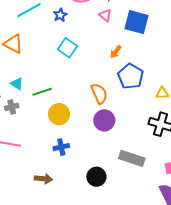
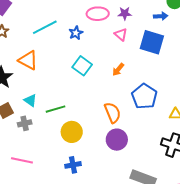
orange arrow: (116, 52) -> (118, 70), moved

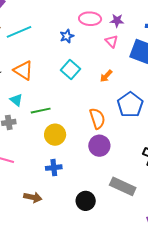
cyan line: (45, 27) -> (19, 32), moved
orange triangle: (28, 60) -> (23, 70), moved

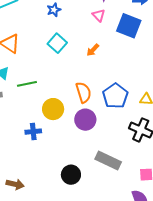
blue pentagon: (130, 105) -> (115, 96), moved
yellow circle: (55, 135) -> (53, 109), moved
blue cross: (54, 168) -> (33, 132), moved
brown arrow: (33, 197) -> (15, 184), moved

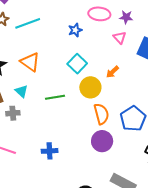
green line: (27, 84) -> (55, 97), moved
yellow circle: (53, 109) -> (90, 87), moved

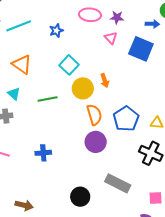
blue star: (75, 30) -> (56, 31), moved
orange arrow: (112, 72) -> (105, 81), moved, turned -64

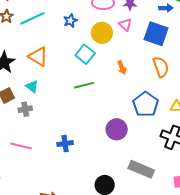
yellow circle: (83, 88) -> (102, 33), moved
green line: (48, 99) -> (84, 85), moved
orange semicircle: (94, 115) -> (161, 67), moved

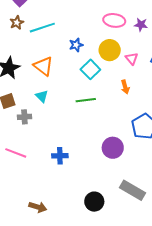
blue star: (70, 21) -> (76, 45), moved
pink triangle: (125, 25) -> (132, 59), moved
cyan triangle: (32, 86) -> (42, 96), moved

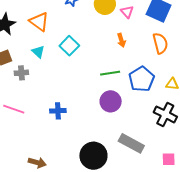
cyan square: (90, 69) -> (69, 46), moved
green line: (86, 100) -> (110, 73), moved
black circle: (94, 202) -> (93, 156), size x1.4

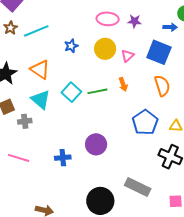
pink triangle: (127, 12) -> (128, 56), turned 32
cyan triangle: (38, 52) -> (41, 100), size x1.5
green line: (110, 73) -> (97, 91), moved
purple circle: (111, 101) -> (96, 144), moved

